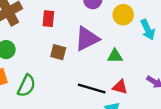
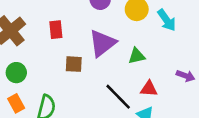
black line: (92, 89) -> (118, 97), turned 40

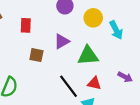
purple triangle: (102, 43) -> (62, 41), size x0.7
green triangle: (137, 56) -> (88, 56), size x1.5

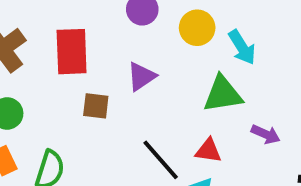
red rectangle: (26, 25) -> (72, 52), size x1.6
green triangle: (88, 56) -> (223, 94), moved

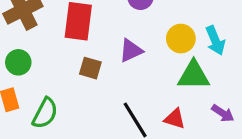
yellow circle: (197, 28) -> (181, 39), moved

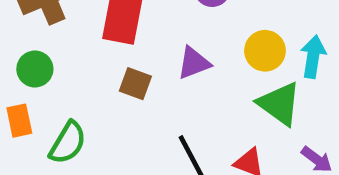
cyan arrow: (215, 40) -> (313, 57), turned -152
green triangle: (194, 75) -> (279, 104), turned 32

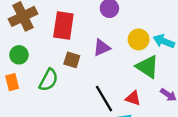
cyan arrow: (313, 57) -> (164, 41), turned -75
green semicircle: (68, 143) -> (49, 80), moved

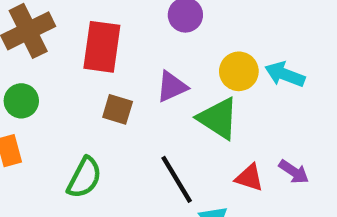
green triangle: (147, 67) -> (218, 118), moved
green semicircle: (49, 80) -> (84, 178), moved
red triangle: (133, 98) -> (249, 178), moved

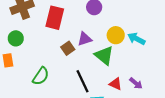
brown square: (118, 109) -> (68, 48), moved, turned 32

